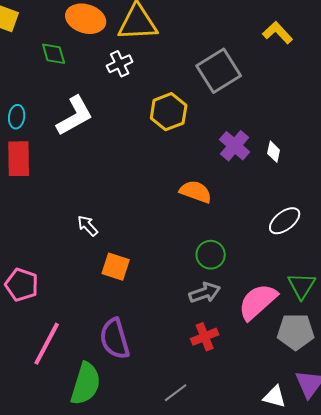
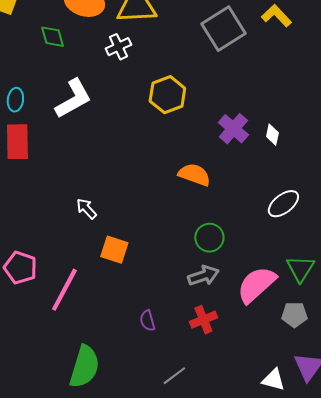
gray square: (219, 71) -> (223, 29), moved
gray pentagon: (296, 332) -> (294, 315), size x0.7
purple semicircle: (115, 339) -> (147, 321), moved, size x0.5
pink line: (47, 344) -> (64, 290), moved

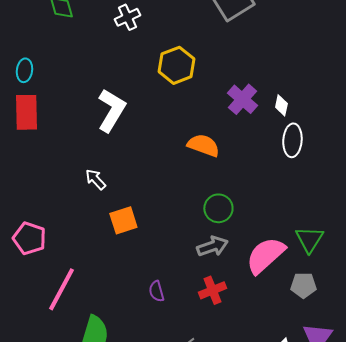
white L-shape: (73, 99) -> (111, 110), moved, turned -30
white ellipse: (283, 204) -> (292, 140), moved, turned -48
orange square: (114, 250) -> (123, 220), turned -36
pink line: (64, 290) -> (61, 289), moved

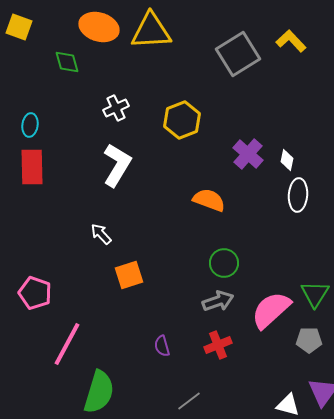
white cross: (127, 17) -> (116, 108), moved

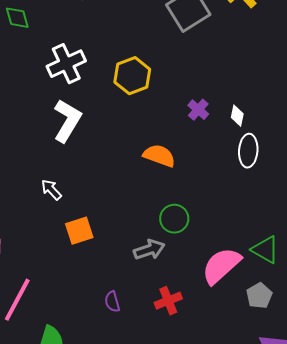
white cross: (116, 108) -> (66, 64), size x1.5
purple cross: (248, 154) -> (198, 110), size x0.7
green triangle: (315, 294) -> (265, 250), turned -32
gray arrow: (218, 301) -> (149, 250), moved
gray pentagon: (309, 340) -> (259, 296), turned -30

